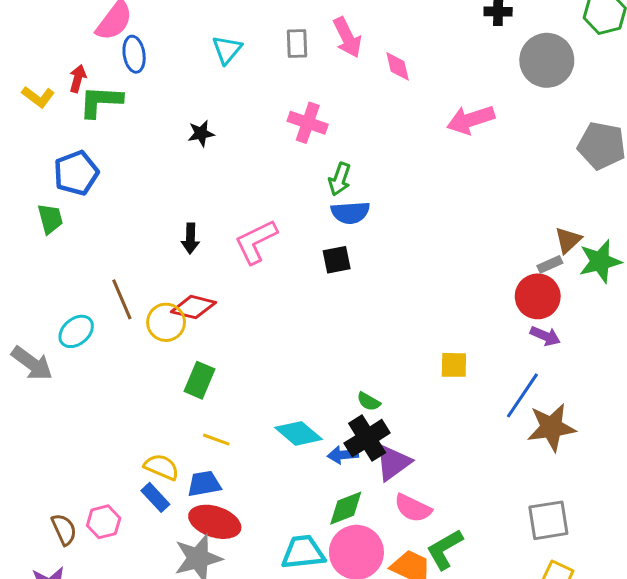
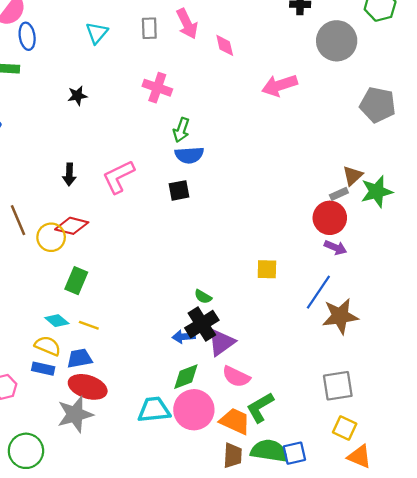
cyan diamond: (299, 433) -> (57, 321), moved, size x0.7
blue rectangle: (155, 497) -> (43, 369), turned -35

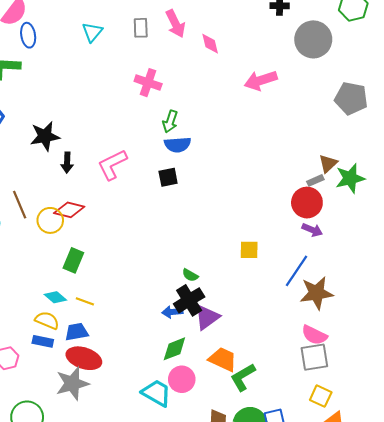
black star: (77, 96) -> (45, 136), moved, size x1.6
pink semicircle: (236, 377) -> (314, 335), moved
cyan trapezoid: (154, 410) -> (156, 393), moved, turned 36
pink circle: (194, 410) -> (182, 379), size x0.7
orange trapezoid: (235, 421) -> (223, 359), moved

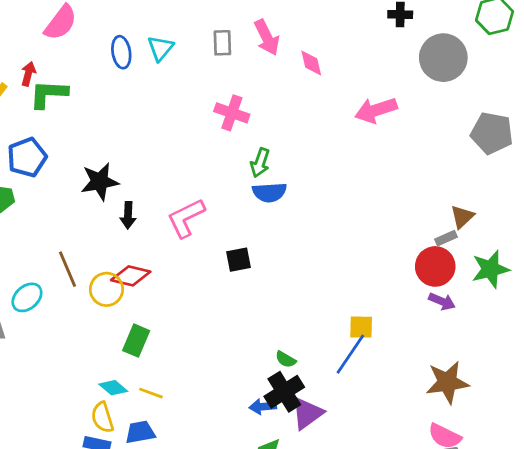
blue ellipse: (28, 35) -> (121, 52), moved
black square: (168, 177) -> (239, 260), moved
green star: (350, 178) -> (490, 269), moved
blue line: (296, 271) -> (350, 354), moved
yellow semicircle: (47, 320) -> (102, 417), turned -130

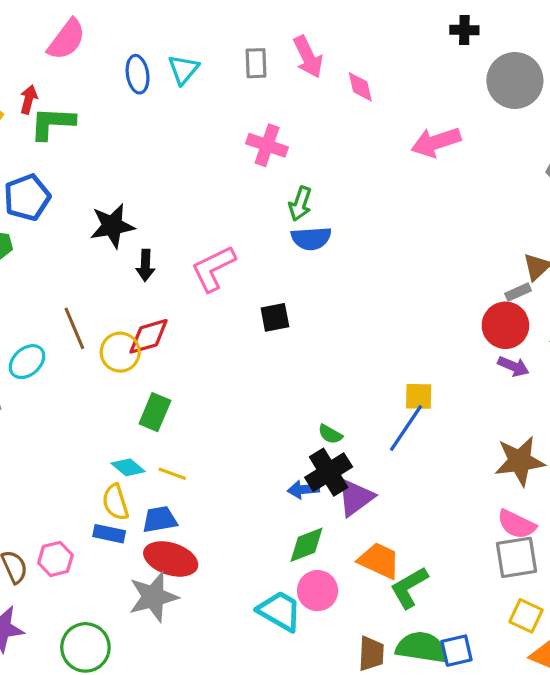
red diamond: (131, 276) -> (149, 336), turned -30

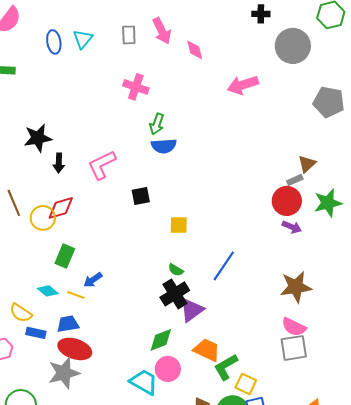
yellow square: (419, 396) -> (179, 225), moved
blue arrow: (303, 489) -> (93, 280), moved, turned -30
yellow semicircle: (115, 502) -> (21, 313), moved, turned -40
yellow square: (526, 616) -> (246, 384), moved

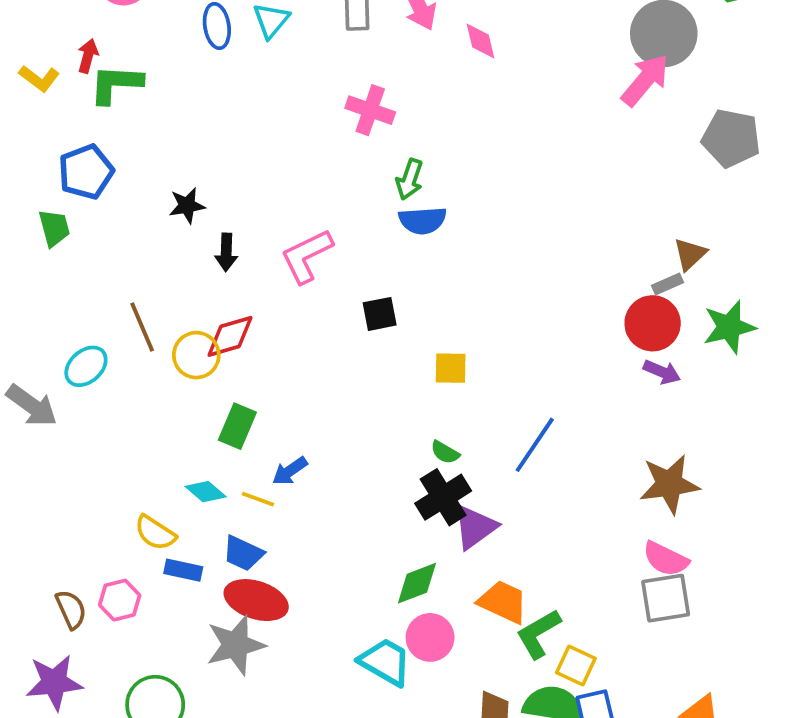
pink arrow: (243, 85) -> (645, 80), moved, turned 148
black star: (38, 138) -> (187, 205), size x0.7
blue trapezoid: (68, 324) -> (243, 553), turned -145

